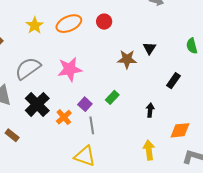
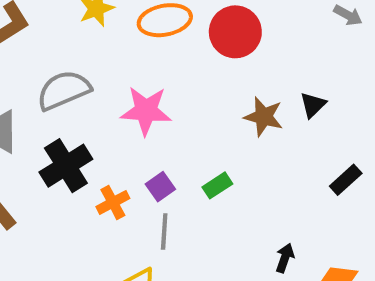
red circle: (104, 22) -> (235, 32), size x1.6
black arrow: (150, 110) -> (285, 258), moved

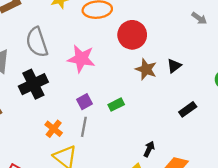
red circle: (235, 32) -> (132, 35), moved
gray semicircle: (64, 90) -> (37, 42), turned -92
orange cross: (113, 202) -> (54, 129), moved, turned -30

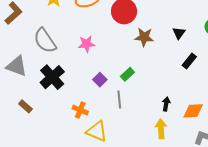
pink star: (81, 59) -> (87, 44), size x0.7
black triangle: (174, 66) -> (179, 33), moved
gray line: (84, 127) -> (119, 99), moved

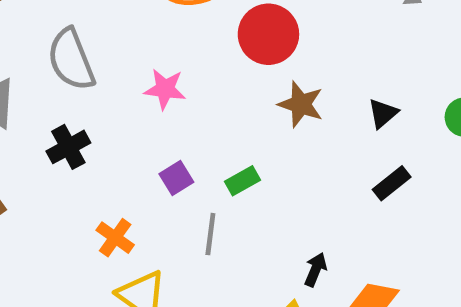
black cross: (52, 77) -> (68, 147), size x0.7

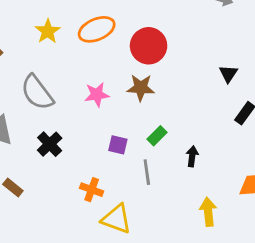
brown star: (301, 104) -> (141, 88), moved
purple square: (176, 178) -> (118, 145), turned -30
black arrow: (316, 270) -> (192, 156), moved

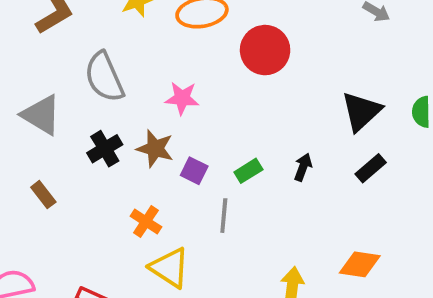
black triangle: (228, 74) -> (361, 111), size x1.6
brown star: (141, 88) -> (155, 149), moved
black arrow: (192, 156) -> (303, 167), moved

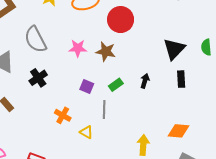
brown star: (155, 149) -> (106, 51), moved
black rectangle: (371, 168) -> (181, 79), turned -49
yellow triangle: (170, 268) -> (86, 132), moved, size x0.6

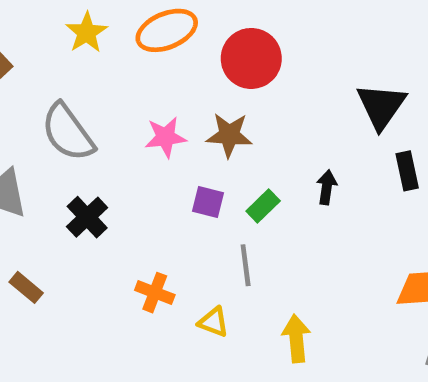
purple square: (87, 87) -> (208, 202), moved
yellow arrow: (143, 145) -> (296, 338), moved

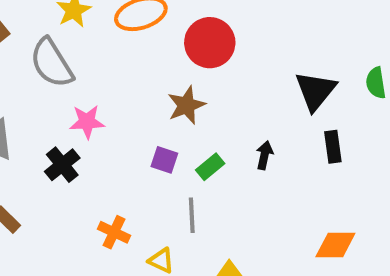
gray semicircle: (68, 132) -> (52, 63), moved
brown star: (229, 135) -> (186, 105), turned -30
pink star: (166, 137) -> (87, 122), moved

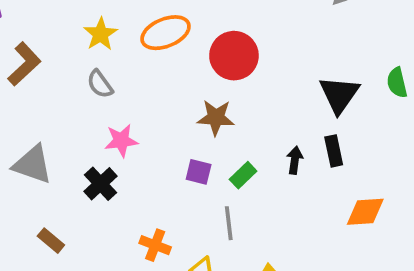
gray semicircle: (52, 63) -> (100, 84), moved, size x0.6
brown star: (186, 105) -> (216, 118), turned 30
black rectangle: (333, 147) -> (334, 151), moved
orange diamond: (335, 245) -> (365, 212), moved

